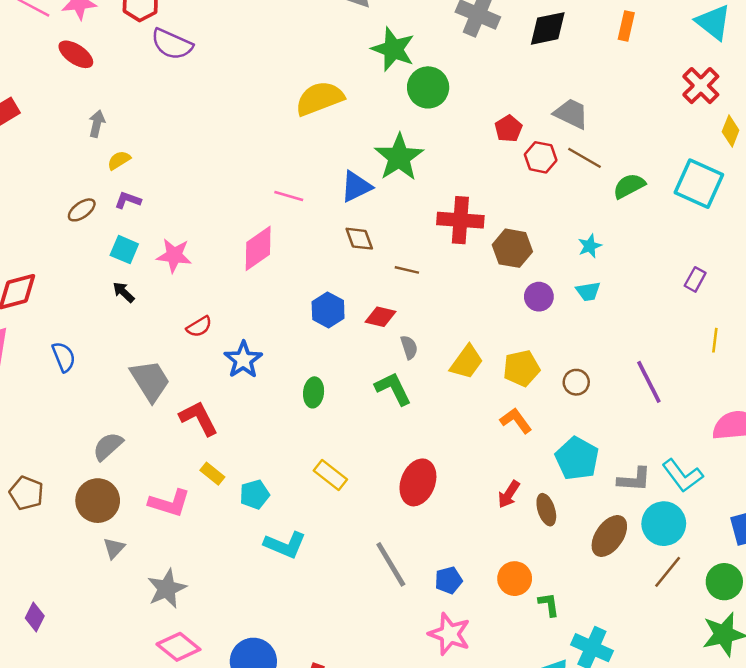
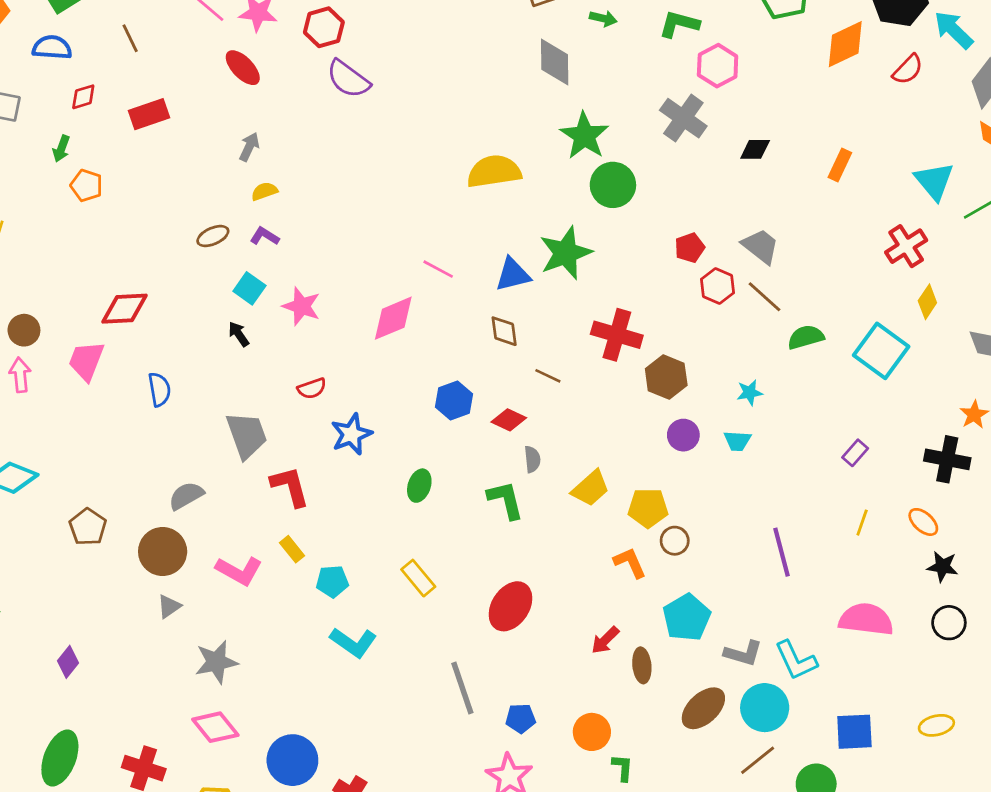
black diamond: (548, 28) -> (755, 149), size x0.7
brown circle: (576, 382) -> (675, 541), moved

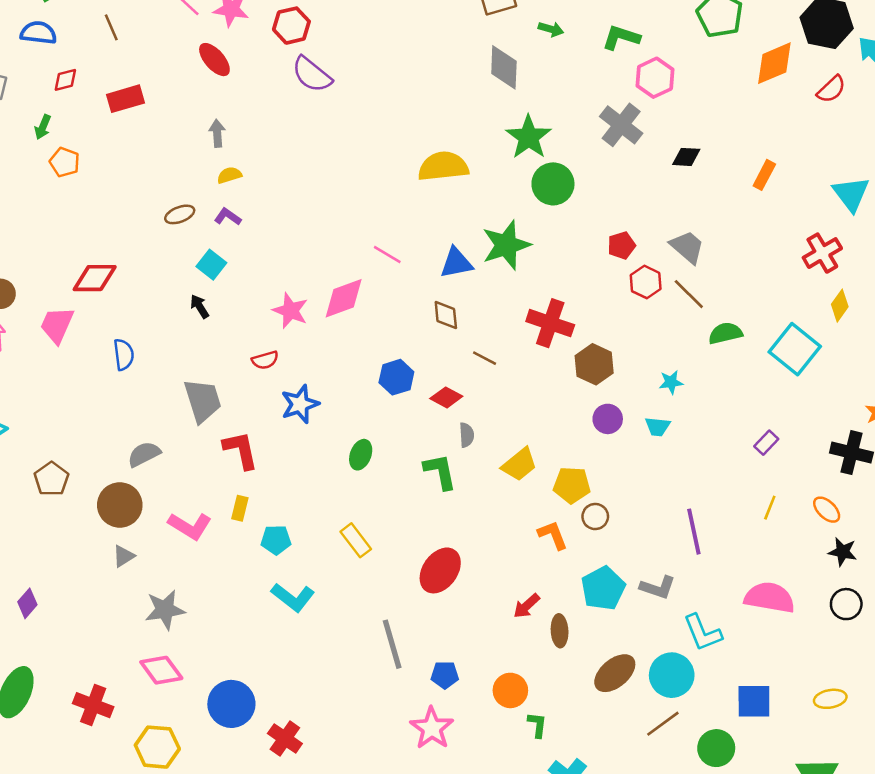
gray arrow: (249, 147) -> (217, 133), turned -32
pink star: (301, 306) -> (290, 311), moved
yellow rectangle: (292, 549) -> (240, 508), turned 50
gray L-shape: (743, 653) -> (658, 588), moved

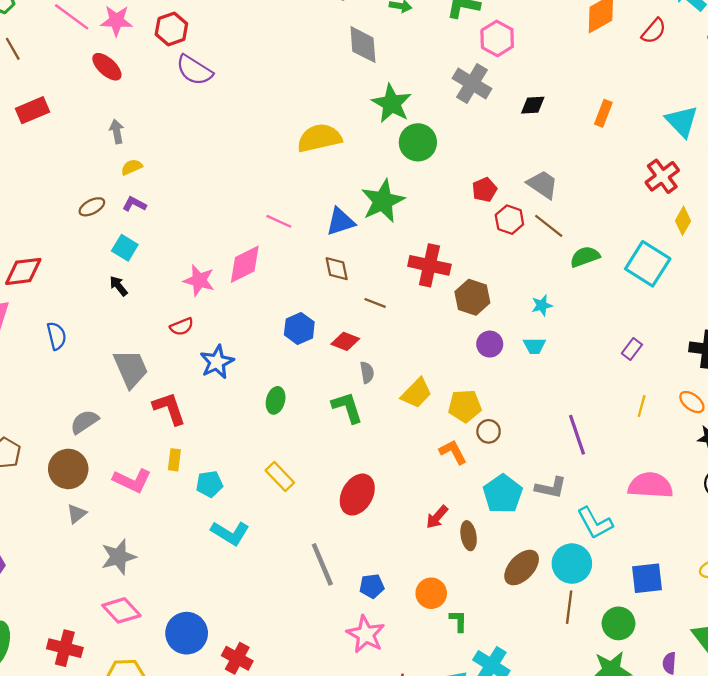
brown line: (663, 724) -> (569, 607), turned -40

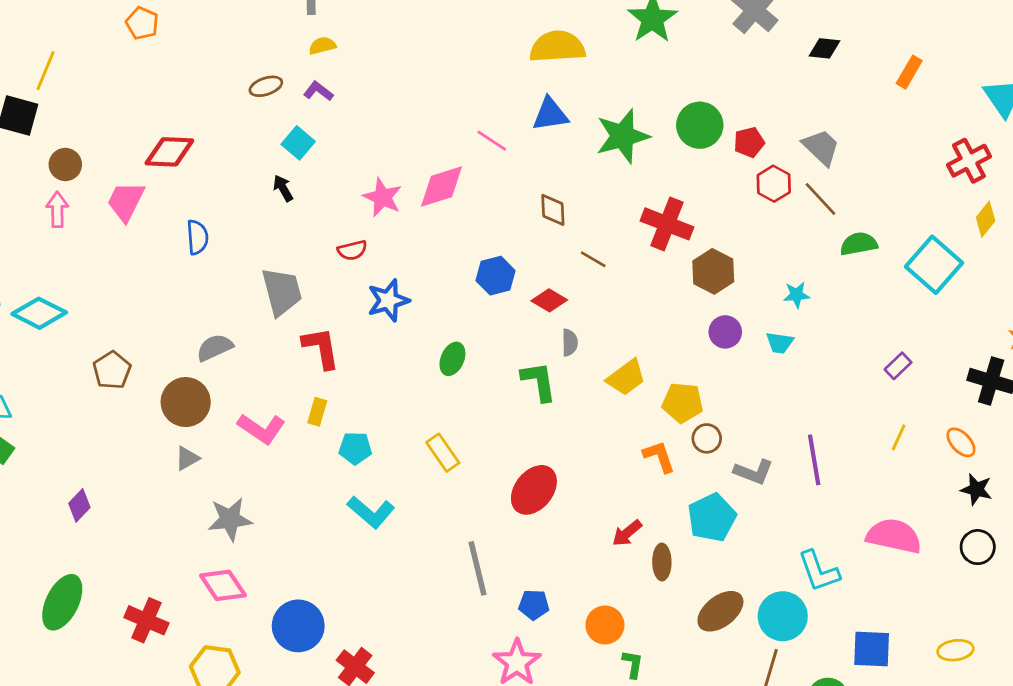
green circle: (418, 142) -> (700, 125), moved
blue triangle: (341, 222) -> (550, 114), moved
gray L-shape: (551, 488) -> (754, 472), moved

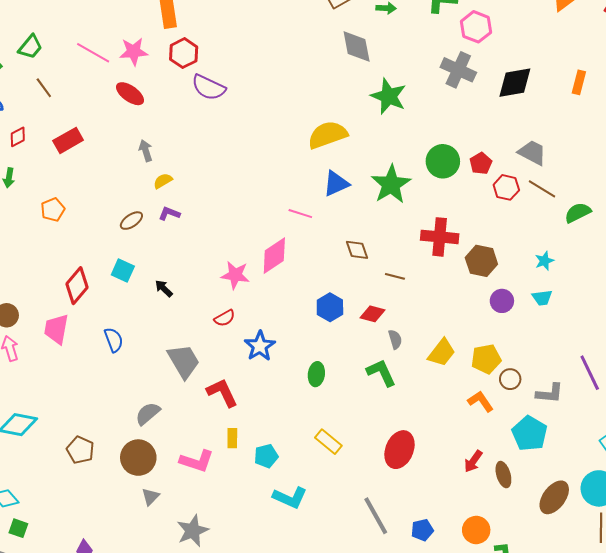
orange pentagon: (142, 23) -> (53, 210), moved, turned -30
black diamond: (825, 48) -> (515, 83), size x1.6
cyan square: (298, 143) -> (123, 271), moved
red diamond: (169, 152) -> (77, 286), turned -36

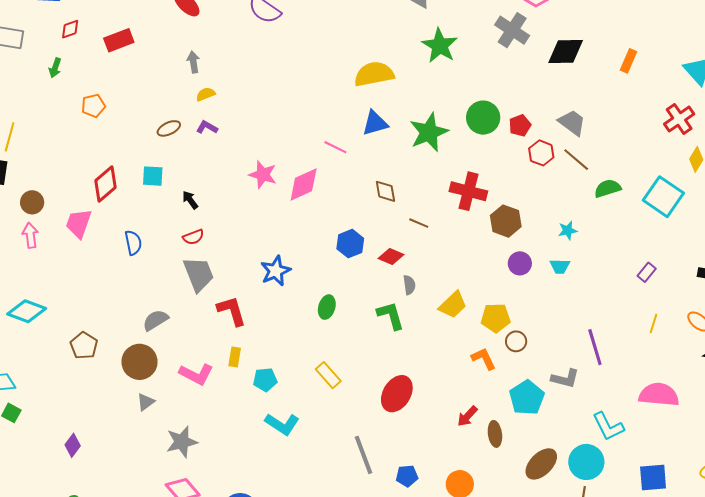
cyan square: (123, 271) -> (153, 176), turned -30
pink star: (235, 275) -> (263, 175), moved
red semicircle: (225, 318) -> (193, 237), moved
gray L-shape: (550, 393) -> (565, 378), moved

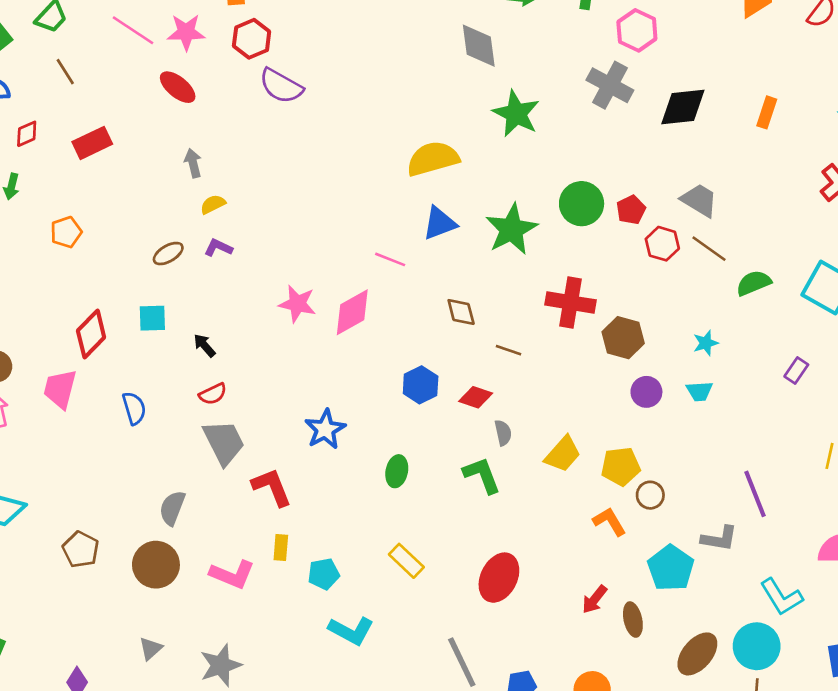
purple rectangle: (647, 272) -> (796, 371), moved
gray semicircle: (155, 320) -> (172, 508), turned -32
gray triangle: (146, 402) -> (151, 649), moved

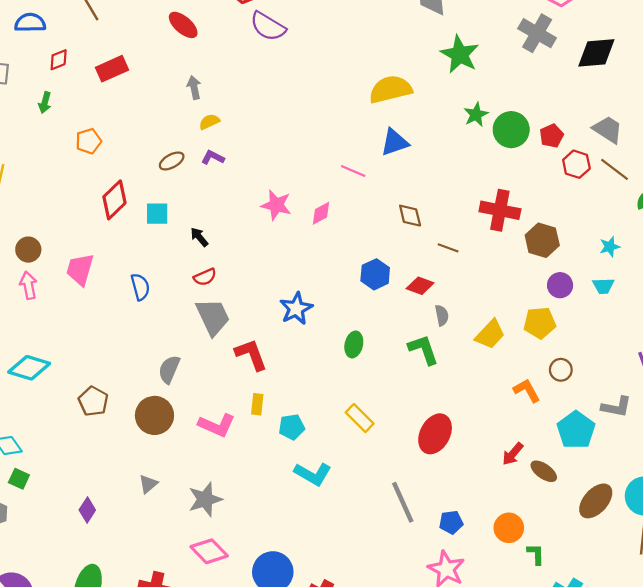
green star: (512, 229) -> (476, 115), moved, size x0.6
pink diamond: (352, 312) -> (321, 213), size x0.6
red diamond: (91, 334) -> (114, 200), moved
yellow pentagon: (621, 466) -> (540, 323), moved
brown ellipse: (633, 620) -> (544, 471), turned -44

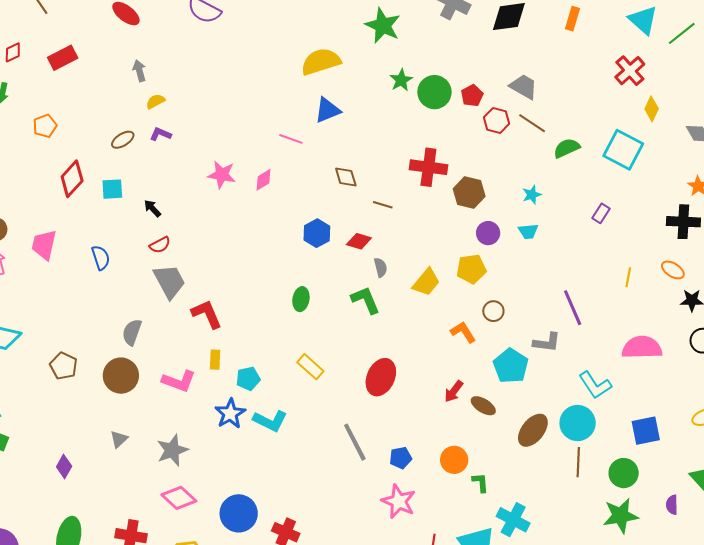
blue star: (296, 309) -> (230, 414), moved

